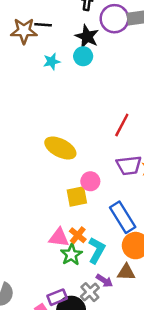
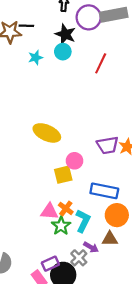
red line: (122, 125) -> (101, 63), moved
blue rectangle: (123, 217) -> (104, 191), turned -44

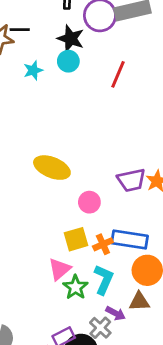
yellow square: (63, 175) -> (76, 239), moved
orange cross: (66, 208) -> (103, 244), moved, turned 32
pink triangle: (49, 211) -> (60, 269), turned -42

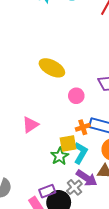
yellow square: (76, 239) -> (68, 143), moved
pink triangle: (60, 269) -> (30, 125), moved
purple arrow: (116, 313) -> (87, 178), size x1.5

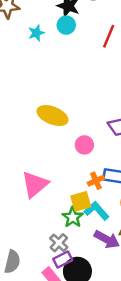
pink triangle: (30, 125) -> (35, 184), size x1.4
cyan L-shape: (81, 153) -> (97, 211), turned -65
gray cross: (74, 187) -> (59, 243), moved

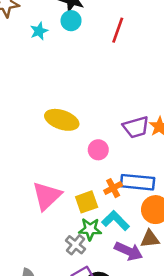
yellow square: (81, 201) -> (87, 202), moved
green star: (73, 217) -> (90, 229), turned -30
gray cross: (59, 243) -> (76, 245), moved

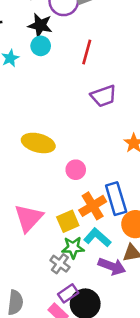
purple trapezoid: (136, 127) -> (104, 96), moved
blue rectangle: (138, 182) -> (116, 199), turned 72
orange cross: (113, 188) -> (93, 206), size x1.5

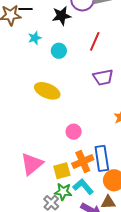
black star: (40, 25) -> (62, 16), turned -30
cyan circle: (41, 46) -> (59, 51), moved
yellow ellipse: (38, 143) -> (47, 91), moved

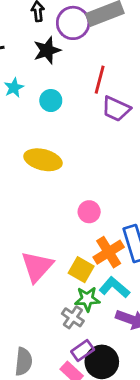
purple trapezoid: (103, 77) -> (116, 109), moved, turned 45
yellow square: (62, 171) -> (81, 270), turned -36

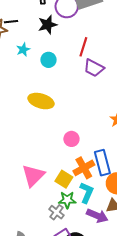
cyan L-shape: (114, 287) -> (87, 193), turned 70

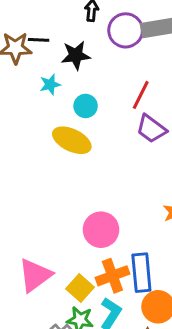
black star: (48, 25) -> (76, 55), moved
yellow ellipse: (41, 101) -> (72, 140), moved
pink circle: (71, 139) -> (101, 230), size x1.5

